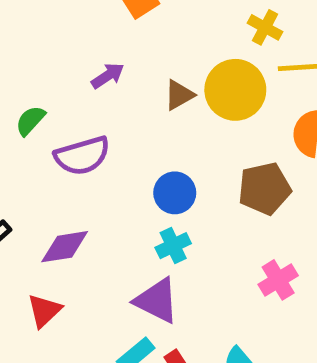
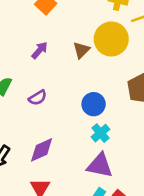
purple semicircle: (82, 156) -> (38, 98), size x0.6

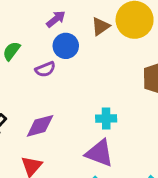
blue circle: (94, 104) -> (66, 46), moved
cyan cross: (101, 133) -> (106, 119), turned 30

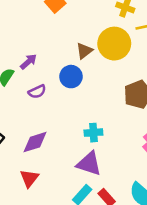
purple arrow: (56, 19) -> (28, 62), moved
blue circle: (66, 46) -> (71, 77), moved

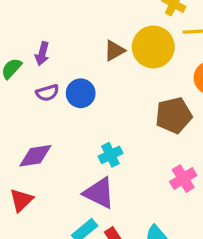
purple arrow: (28, 62) -> (42, 54), turned 138
blue circle: (71, 77) -> (81, 93), moved
cyan cross: (93, 133) -> (110, 155), turned -30

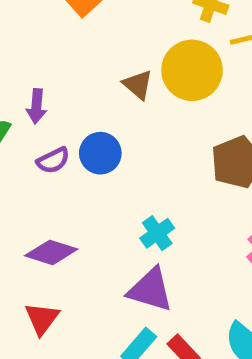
brown triangle: (114, 51) -> (138, 85), turned -40
purple diamond: (35, 156) -> (51, 252), turned 36

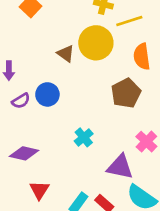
purple triangle: (150, 290) -> (120, 167), moved
red triangle: (42, 318) -> (39, 190), moved

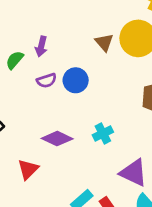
purple diamond: (24, 153) -> (57, 139), moved
red triangle: (39, 190) -> (28, 169), moved

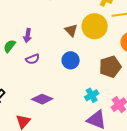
blue circle: (76, 80) -> (71, 60), moved
cyan cross: (103, 133) -> (92, 95), moved

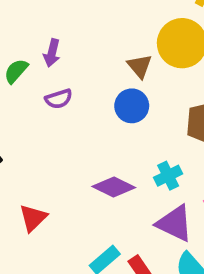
brown triangle: (71, 30) -> (140, 66), moved
purple diamond: (42, 99) -> (114, 187), moved

